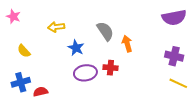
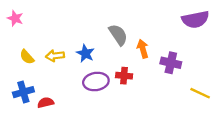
yellow arrow: (56, 27) -> (55, 56), moved
purple cross: (174, 56) -> (171, 63), moved

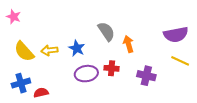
purple semicircle: (195, 19) -> (176, 35), moved
yellow semicircle: (27, 57) -> (24, 51), size x1.5
purple cross: (171, 63) -> (146, 76), moved
yellow line: (200, 93) -> (180, 61), moved

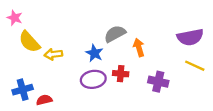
gray semicircle: (106, 31) -> (115, 34), turned -84
blue star: (77, 48) -> (94, 53), moved
yellow semicircle: (24, 51) -> (29, 42), moved

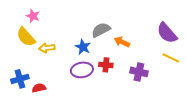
pink star: (15, 18) -> (33, 16), moved
purple semicircle: (190, 37) -> (167, 33), turned 60
orange arrow: (139, 47) -> (122, 42), turned -49

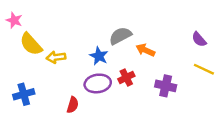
pink star: (33, 16) -> (14, 20), moved
purple semicircle: (167, 33) -> (199, 39), size x0.6
red cross: (106, 65) -> (126, 78), turned -32
red semicircle: (39, 88) -> (73, 105), moved, turned 120

